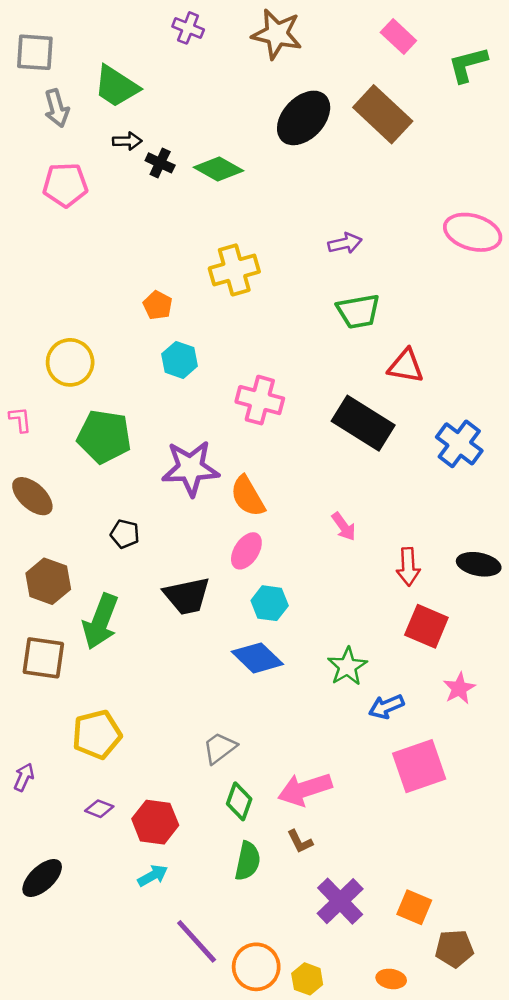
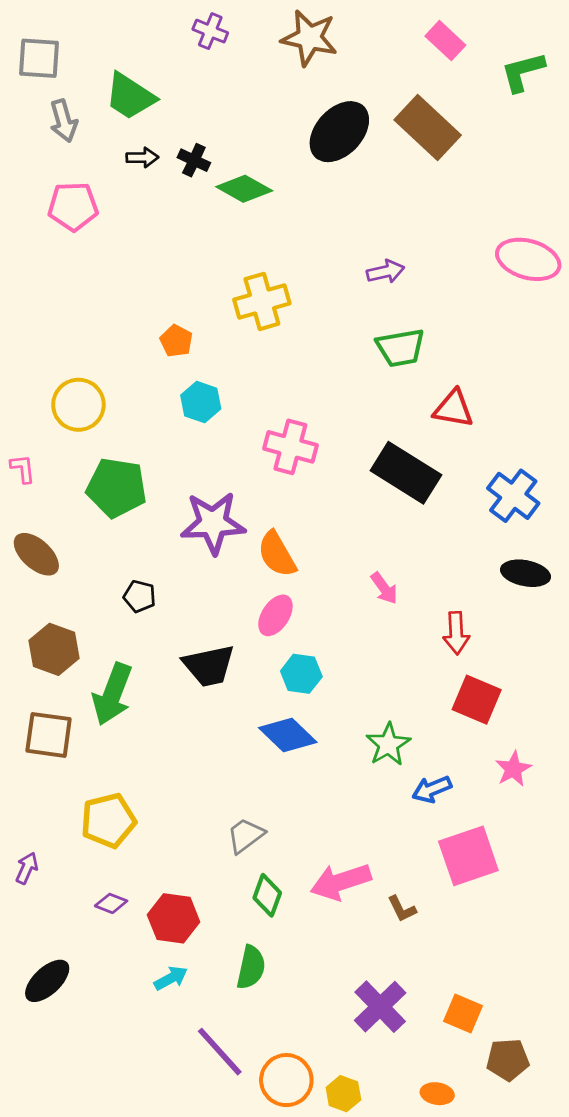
black cross: (160, 163) -> (194, 160), moved
black ellipse: (479, 564) -> (525, 573), moved
brown L-shape: (300, 842) -> (402, 909), moved
green semicircle: (248, 861) -> (251, 967), moved

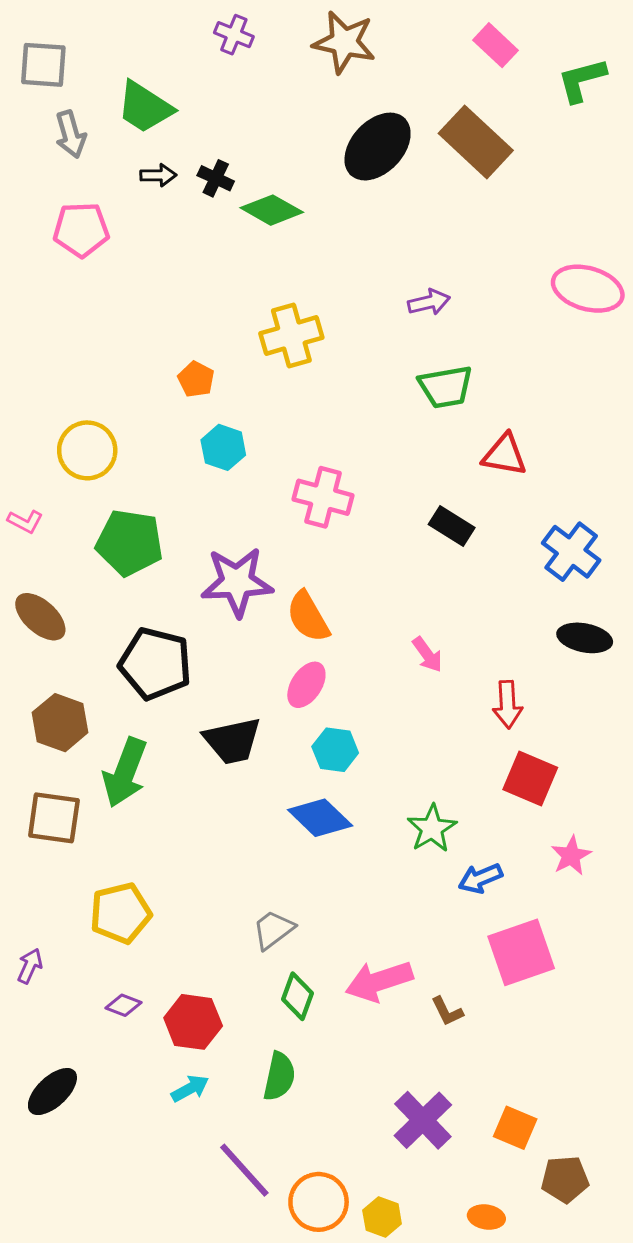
pink L-shape: (23, 469) -> (25, 521), turned 124
black rectangle: (406, 473) -> (452, 526), size x0.6
black pentagon: (140, 596) -> (155, 664), size x2.0

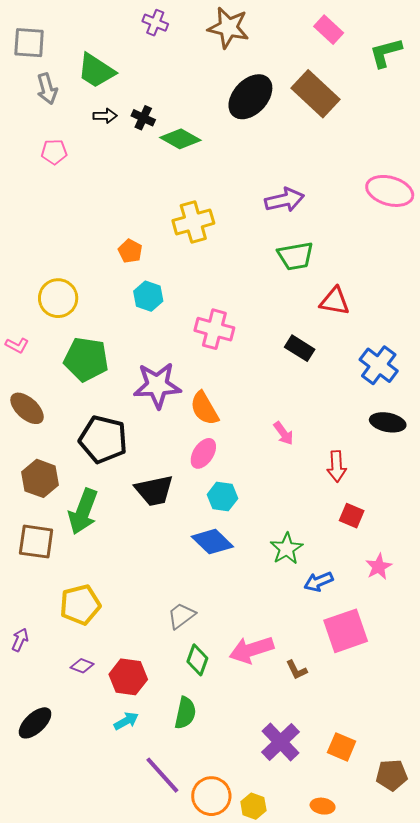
pink pentagon: (81, 230) -> (54, 152), size x0.7
purple arrow: (429, 302) -> (285, 200), size x1.4
red square: (530, 779) -> (352, 516), size x0.7
brown pentagon: (565, 1179) -> (392, 775), moved

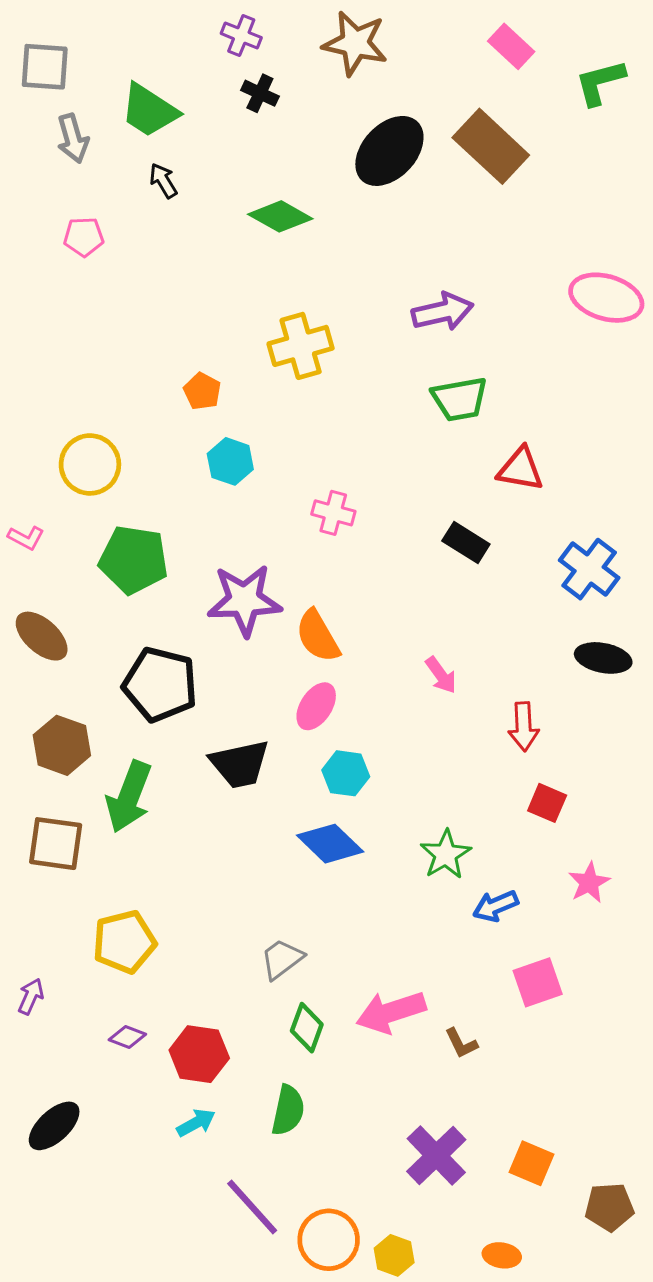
black arrow: (105, 116) -> (163, 181), turned -120
black cross: (143, 118) -> (260, 93), moved
pink cross: (214, 329) -> (333, 513), size x0.7
pink square: (346, 631) -> (538, 982), size x0.7

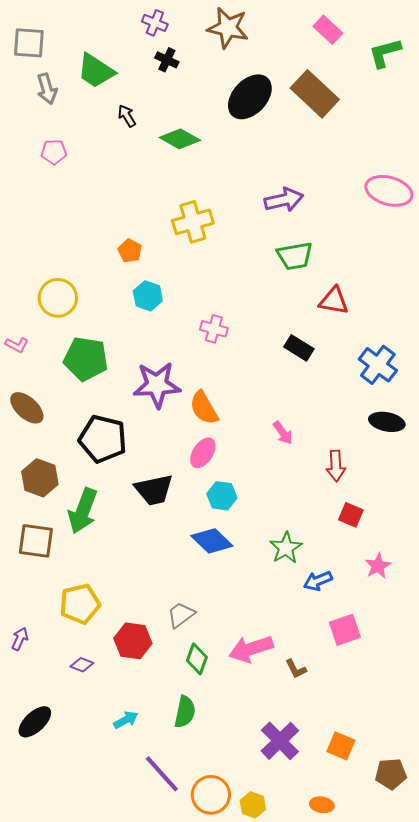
black arrow: (163, 181) -> (127, 116), moved
red hexagon: (199, 1054) -> (133, 641), moved

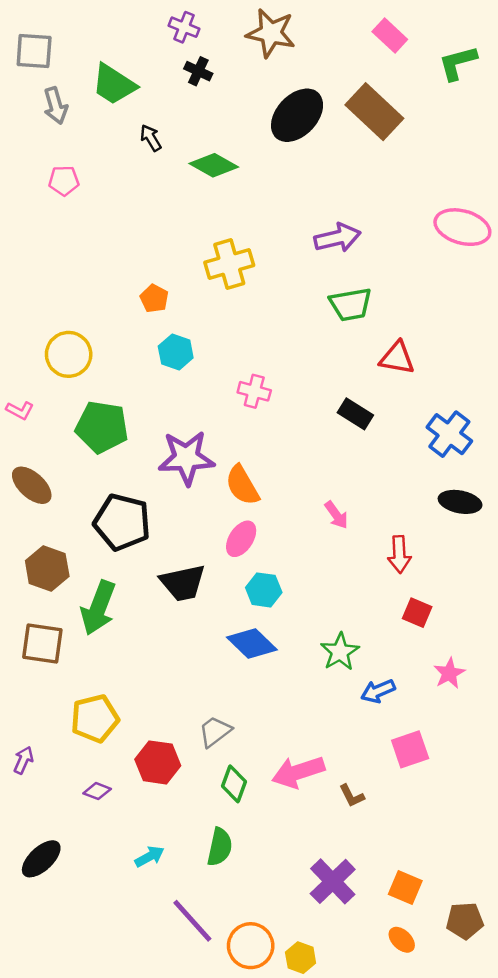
orange ellipse: (322, 805) -> (402, 940), moved, turned 35

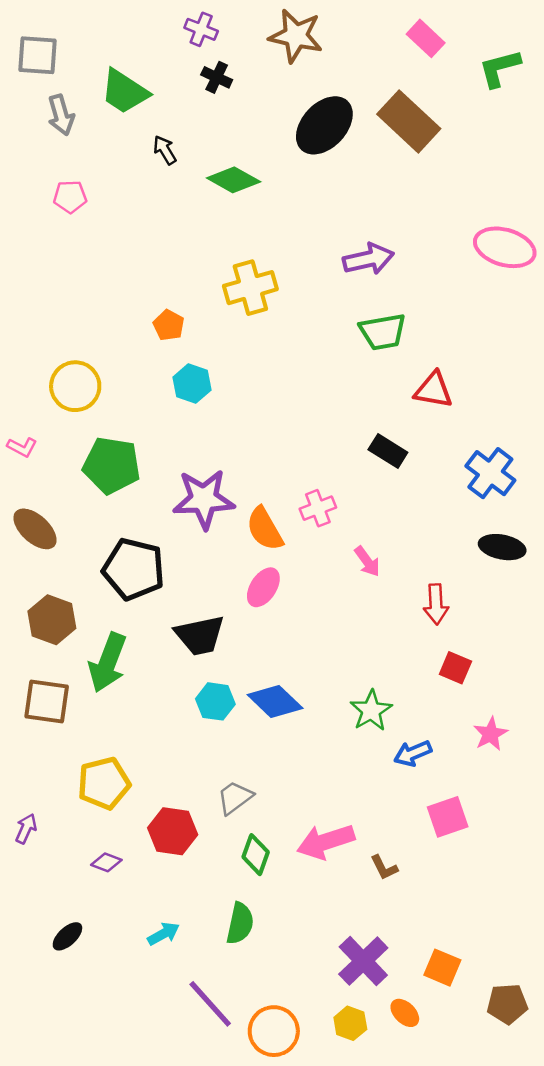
pink cross: (254, 391) -> (318, 508), moved, turned -36
cyan hexagon: (264, 590) -> (215, 701), moved
black ellipse: (41, 859) -> (67, 936), moved, size x0.7
orange ellipse: (402, 940) -> (405, 1013), moved
yellow hexagon: (301, 958) -> (350, 1023), moved

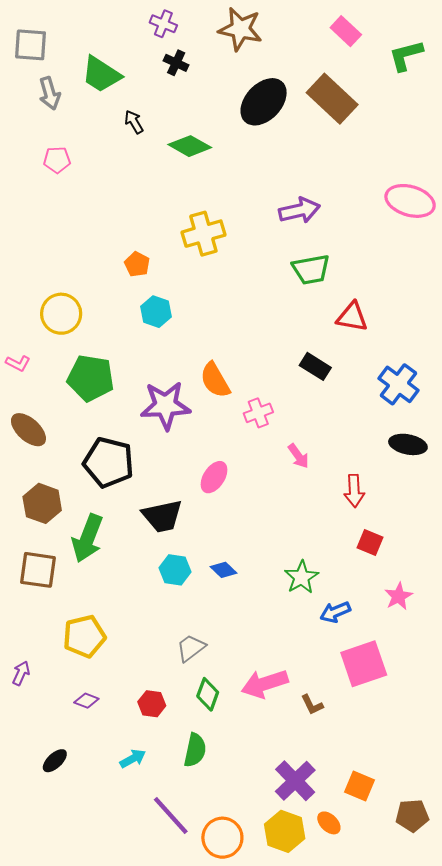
orange semicircle: (265, 529) -> (215, 380), moved
blue diamond: (275, 701) -> (223, 570), size x0.6
pink square: (448, 817) -> (364, 664), size x1.4
red hexagon: (173, 831) -> (152, 704), moved, size x0.7
yellow hexagon: (350, 1023) -> (285, 831), size x1.5

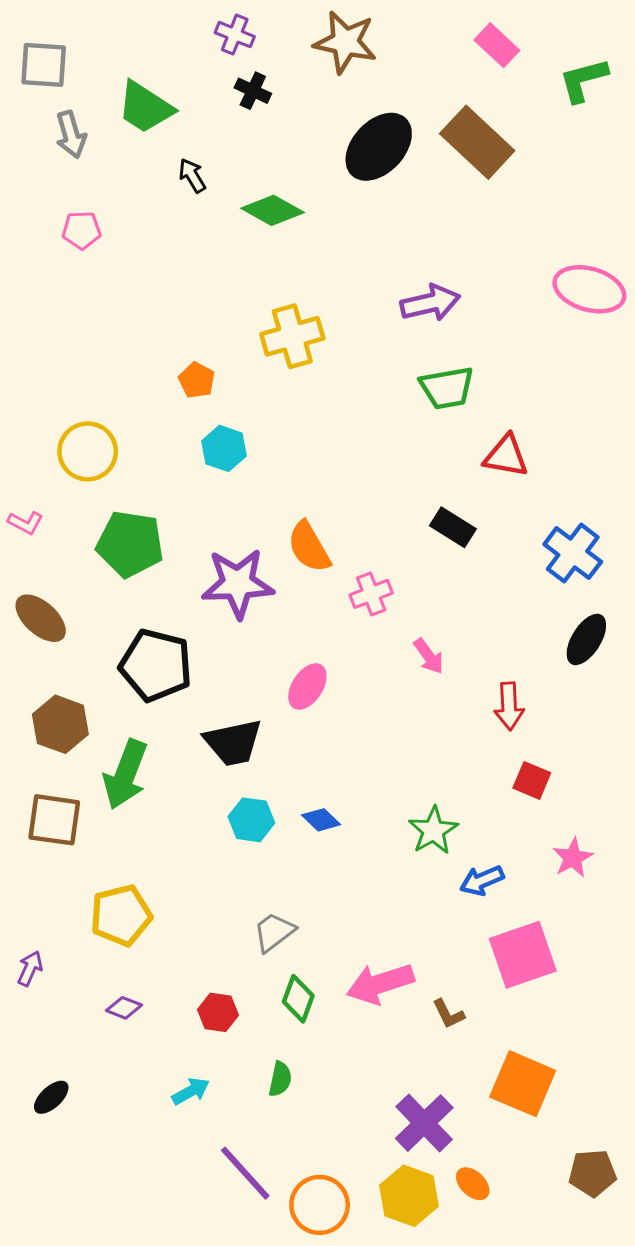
black ellipse: (408, 444) -> (586, 639), turned -69
green semicircle: (195, 750) -> (280, 1079), size x0.7
black ellipse: (55, 761) -> (51, 1097), moved
orange square: (359, 786) -> (523, 1084), moved, size x1.5

